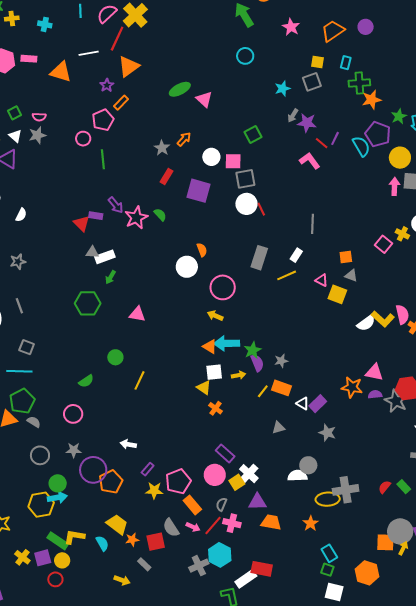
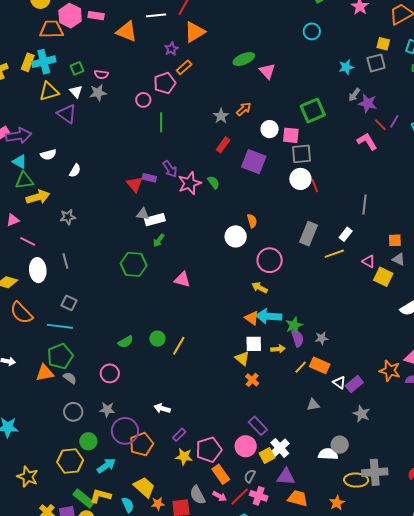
green square: (253, 135) -> (313, 110), size x1.4
green circle: (115, 357) -> (157, 339), moved
cyan arrow: (57, 498) -> (106, 466), moved, turned -30

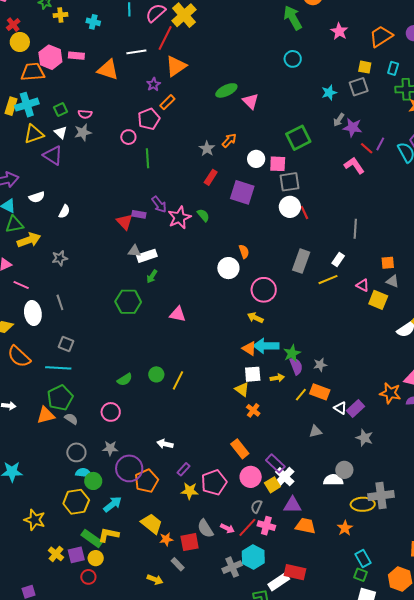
purple rectangle: (258, 426) -> (275, 463), moved
orange rectangle: (221, 474) -> (240, 449), moved
cyan semicircle: (128, 505) -> (83, 473), moved, turned -56

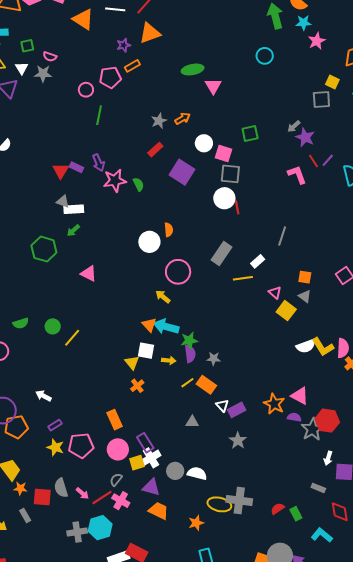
cyan star: (329, 93) -> (303, 23), moved
green square: (298, 138) -> (250, 134), size x0.7
gray circle: (344, 470) -> (175, 471), moved

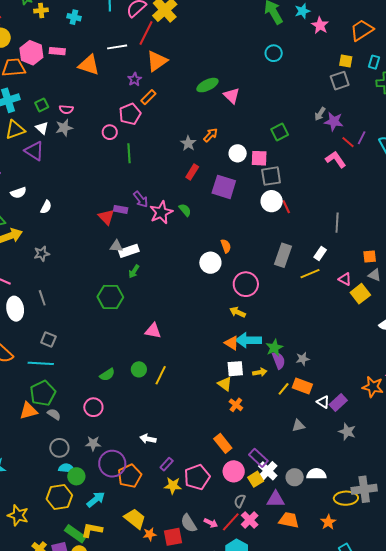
pink triangle: (89, 274) -> (153, 331), moved
yellow square: (286, 311) -> (360, 294), turned 30
pink cross: (121, 501) -> (250, 520), turned 30

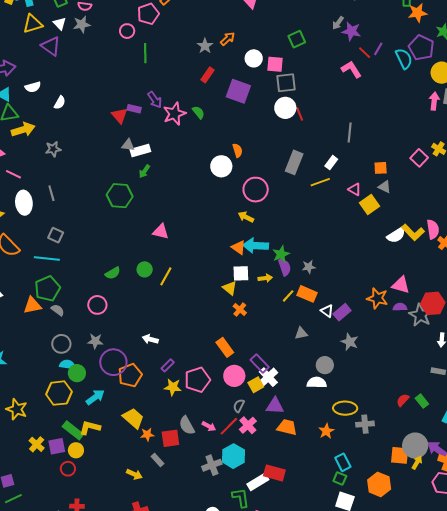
gray circle: (295, 477) -> (325, 365), moved
gray cross: (364, 489) -> (365, 424), moved, size x0.7

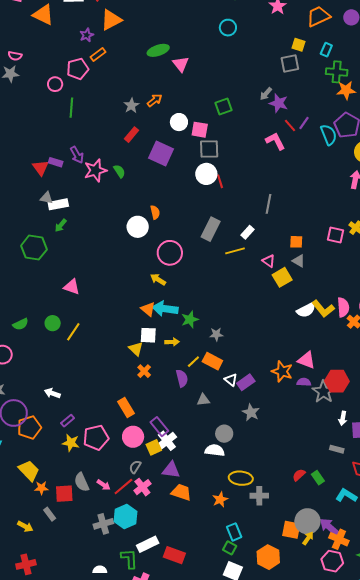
pink square: (419, 158) -> (335, 235), turned -36
purple semicircle: (285, 267) -> (182, 378), moved
red rectangle: (274, 473) -> (174, 555), moved

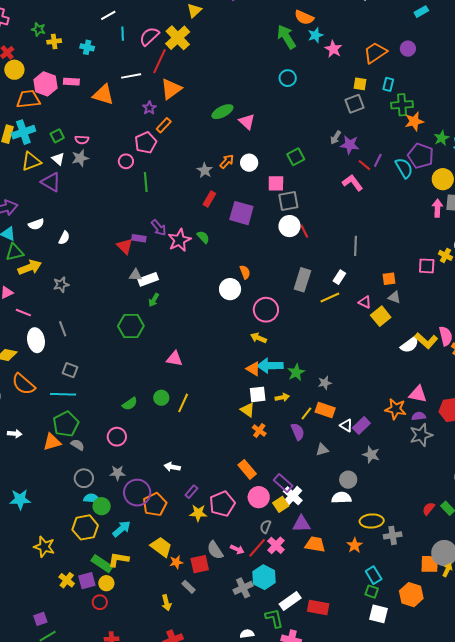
white circle: (179, 122) -> (249, 163), moved
gray star: (324, 392) -> (421, 435), moved, turned 30
yellow arrow: (25, 526) -> (166, 603), turned 56

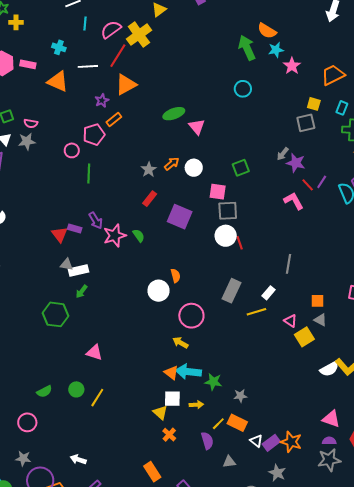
cyan cross: (87, 47) -> (59, 47), moved
green star: (296, 372) -> (213, 382), turned 30
orange star: (396, 409) -> (291, 442), moved

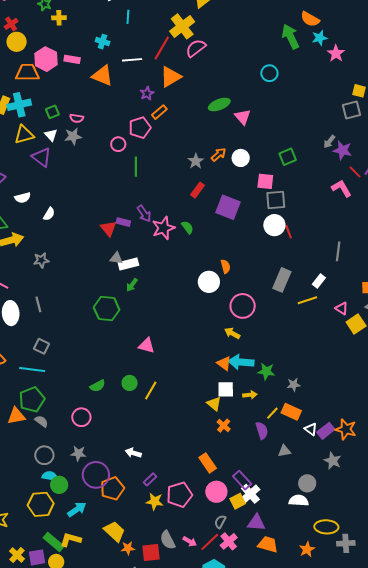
pink semicircle: (111, 30) -> (196, 48), moved
cyan circle: (243, 89) -> (269, 73), moved

